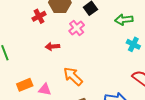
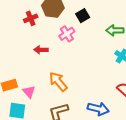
pink triangle: (45, 89) -> (29, 92), turned 32

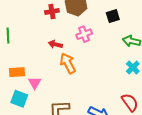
black square: (83, 16) -> (113, 16), moved
orange arrow: (58, 82) -> (68, 63), moved

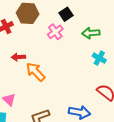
pink cross: (84, 34) -> (55, 32), moved

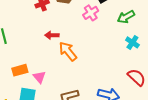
green arrow: (91, 33) -> (126, 17), turned -30

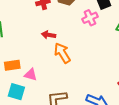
pink triangle: (39, 77) -> (31, 75), turned -40

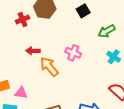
pink cross: (90, 18) -> (73, 53), moved, turned -35

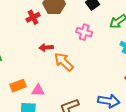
pink cross: (73, 53) -> (84, 32), moved

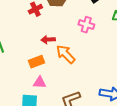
orange rectangle: (18, 86) -> (36, 62), moved

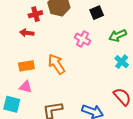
red arrow: (48, 40) -> (27, 33), moved

